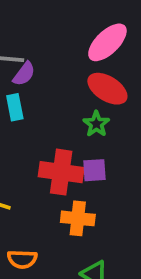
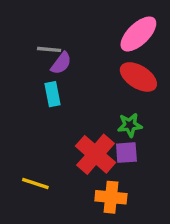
green star: (96, 124) -> (130, 125), moved, turned 30
red cross: (61, 172) -> (95, 154), turned 33

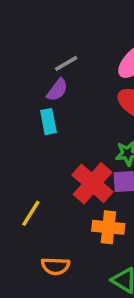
gray line: (49, 49) -> (66, 63), moved, turned -35
yellow line: (35, 183) -> (31, 213), turned -76

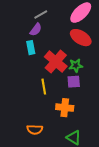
red cross: (93, 183) -> (56, 62), moved
yellow line: (31, 213) -> (44, 87), moved, turned -42

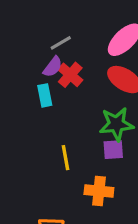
red cross: (56, 62) -> (70, 75), moved, size x0.7
green star: (76, 66) -> (116, 124), size x1.5

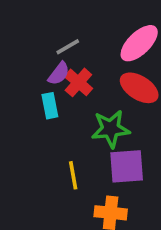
green star: (116, 124) -> (111, 129), moved
purple square: (113, 150) -> (127, 166), size x1.5

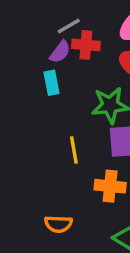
red cross: (78, 82) -> (86, 45), moved, turned -36

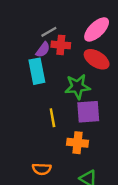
cyan rectangle: (52, 83) -> (37, 71), size x1.5

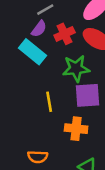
red cross: (61, 45) -> (65, 34), moved, turned -30
cyan rectangle: (37, 71) -> (33, 52), turned -40

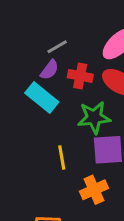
red cross: (65, 34) -> (80, 76), turned 36
orange cross: (76, 129) -> (94, 190), turned -30

